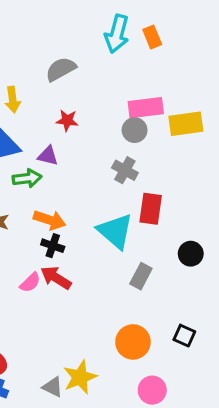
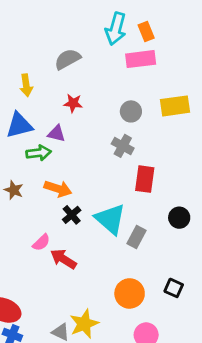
pink rectangle: (146, 108) -> (141, 59), moved
cyan triangle: (115, 231) -> (110, 219), moved
black cross: (53, 246) -> (72, 215), moved, turned 30
red arrow: (56, 278) -> (63, 259), moved

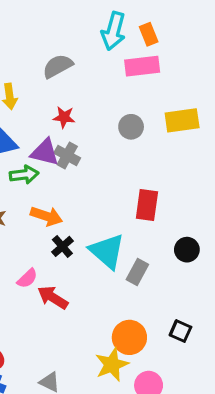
purple triangle: (56, 134) -> (45, 152), size x1.4
gray cross: (123, 146) -> (67, 155), moved
yellow star: (84, 324) -> (112, 365), moved

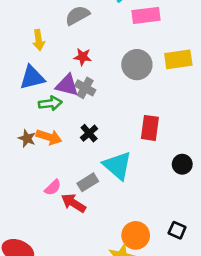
gray circle: (131, 127) -> (137, 65), size x1.5
orange arrow: (46, 216) -> (49, 137), moved
black cross: (62, 246) -> (89, 133), moved
gray rectangle: (137, 272) -> (88, 182), moved, turned 30

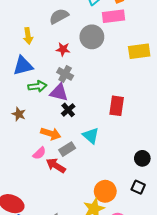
gray circle: (137, 65) -> (92, 37), moved
purple triangle: (67, 85) -> (59, 92), moved
orange arrow: (49, 137) -> (51, 134), moved
black circle: (182, 164) -> (142, 158), moved
cyan triangle: (118, 166) -> (91, 136), size x0.7

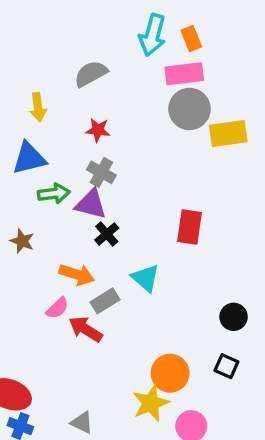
gray circle: (92, 37) -> (189, 109), moved

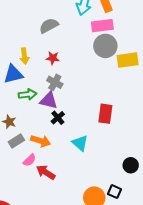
yellow arrow: (38, 107) -> (24, 56), moved
gray rectangle: (105, 301) -> (16, 141), moved
black square: (226, 366) -> (114, 192), moved

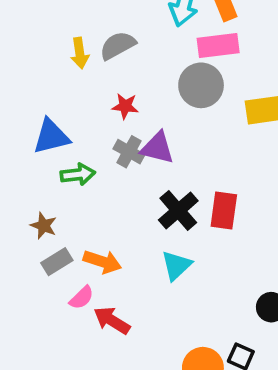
gray circle: (105, 46) -> (201, 85), moved
yellow arrow: (24, 56) -> (80, 53), moved
purple triangle: (49, 101) -> (157, 148), moved
black cross: (58, 118) -> (178, 210), moved, size x1.5
cyan triangle: (80, 143) -> (176, 265), turned 36

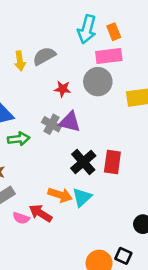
red star: (125, 106) -> (63, 89), moved
orange arrow: (102, 262) -> (60, 195), moved
pink semicircle: (82, 298) -> (21, 218), turned 63
red arrow: (112, 320) -> (41, 213), moved

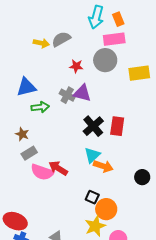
yellow arrow: (20, 61) -> (41, 43), turned -70
orange arrow: (60, 195) -> (103, 166), moved
pink semicircle: (21, 218) -> (42, 172), size x1.6
black square: (123, 256) -> (92, 197), moved

